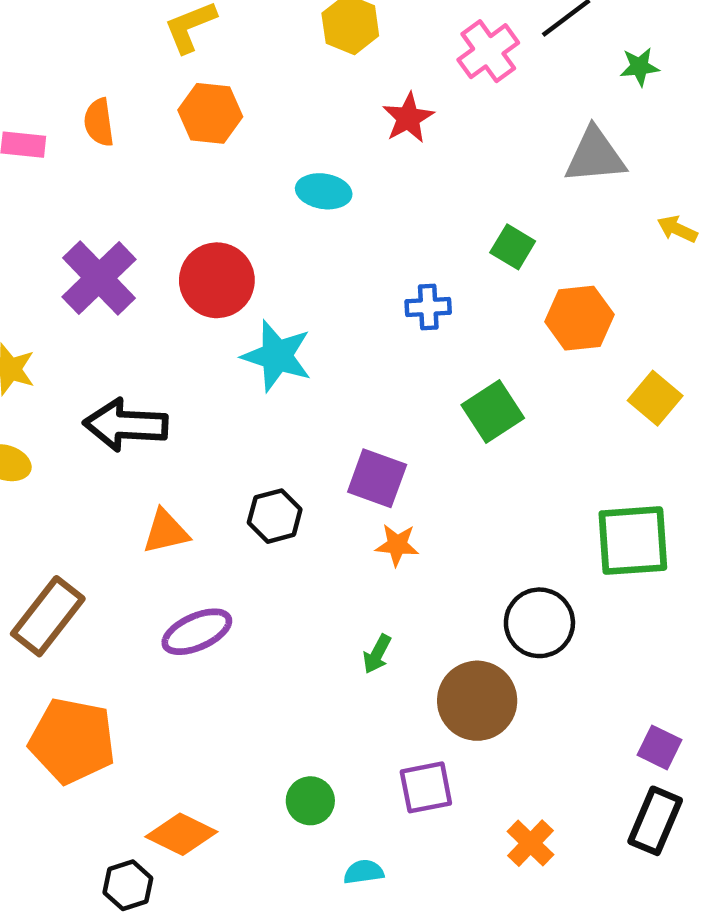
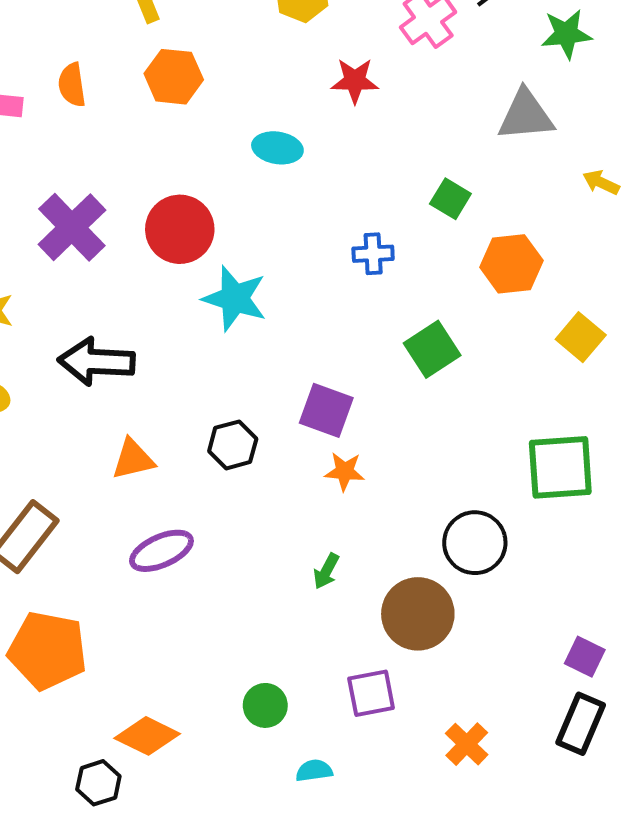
green star: (640, 67) -> (566, 34), size x1.4
red star: (408, 118) -> (355, 81), turned 30

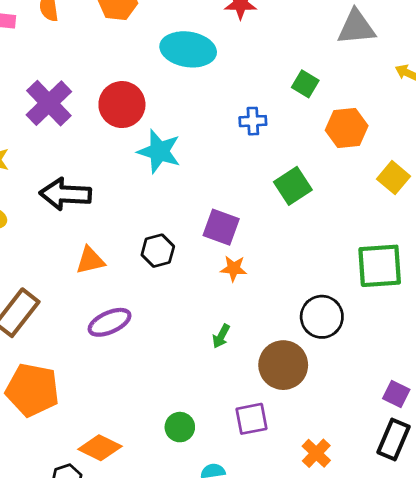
cyan ellipse: (277, 148) -> (188, 49), size x1.6

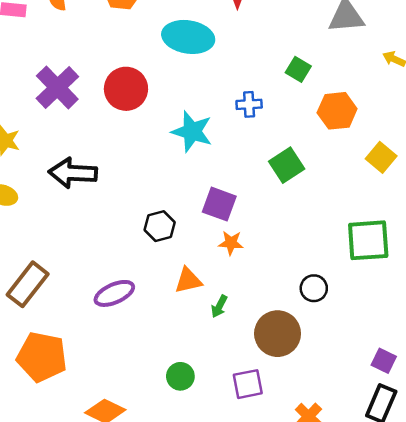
cyan star: (159, 151) -> (192, 132), moved
orange triangle: (90, 260) -> (188, 280), moved
black circle: (322, 317) -> (314, 288), size x0.7
green circle: (180, 427) -> (180, 376), moved

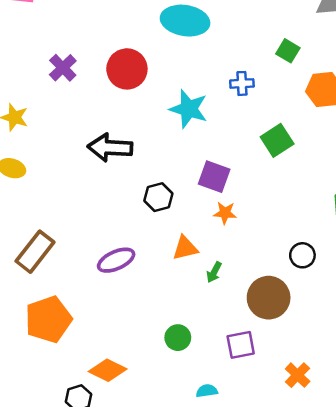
purple cross: (57, 87) -> (63, 68), size x0.7
black arrow: (73, 173) -> (110, 148), moved
orange pentagon: (42, 357) -> (48, 319), turned -30

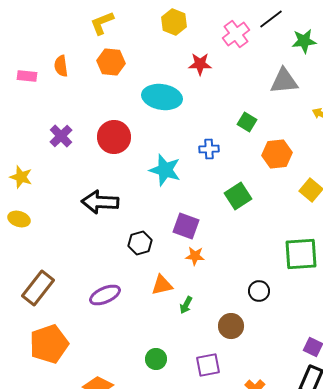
brown circle: (269, 298) -> (231, 326), size x0.7

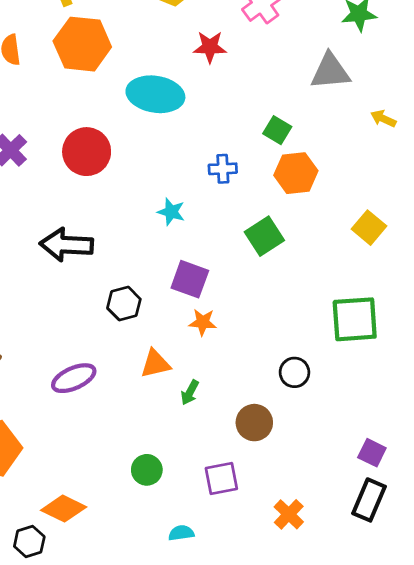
orange hexagon: (111, 62) -> (82, 44), size x1.4
orange hexagon: (277, 154) -> (296, 173), moved
cyan star: (165, 170) -> (171, 212), moved, size x0.6

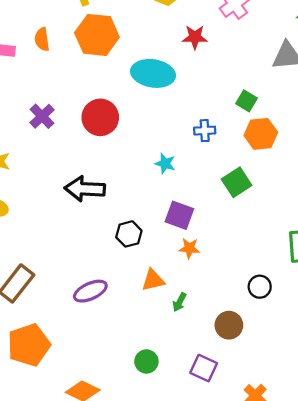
purple square: (221, 478) -> (204, 368), turned 36

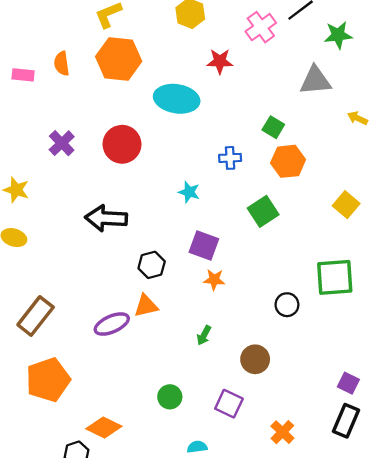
orange triangle: (153, 280) -> (146, 306), moved
black circle: (260, 287) -> (287, 305), moved

